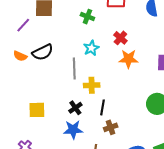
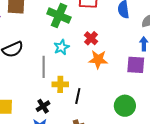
green cross: (87, 17) -> (59, 16), size x1.6
black line: (102, 107) -> (78, 96), moved

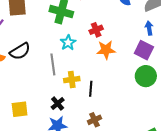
red cross: (91, 38) -> (96, 30), turned 32
purple square: (136, 65) -> (144, 50), turned 30
green circle: (125, 106) -> (146, 76), moved

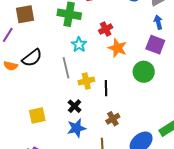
orange star: (106, 50) -> (117, 48), turned 30
green circle: (146, 76) -> (144, 72), moved

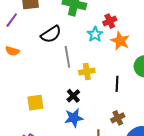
cyan star: (79, 44) -> (95, 34), moved
black semicircle: (32, 58) -> (51, 34), moved
black line: (106, 88) -> (117, 84), moved
brown cross: (113, 119) -> (118, 118), moved

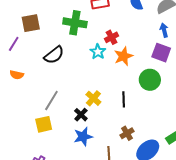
orange star: (120, 41) -> (123, 56), turned 30
gray line: (67, 57) -> (51, 100), moved, turned 45
yellow cross: (87, 72) -> (93, 98), moved, turned -35

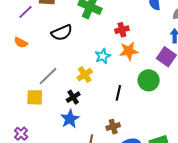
cyan star: (98, 52) -> (103, 56), moved
yellow cross: (93, 98) -> (85, 75), moved
blue star: (83, 137) -> (70, 119), turned -30

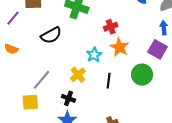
orange star: (129, 51) -> (120, 47), turned -30
black line: (118, 93) -> (109, 81), moved
black cross: (73, 97) -> (69, 98), turned -32

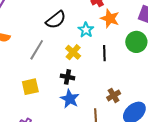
black semicircle: (51, 35) -> (56, 20), moved
gray line: (42, 80) -> (37, 50), moved

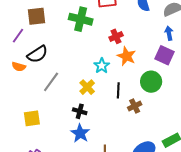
black semicircle: (56, 20) -> (37, 54), moved
yellow square: (30, 87) -> (32, 118), moved
brown cross: (114, 95) -> (135, 106), moved

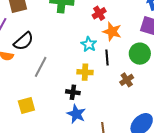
yellow cross: (87, 87) -> (85, 72), moved, turned -35
black line: (118, 90) -> (107, 58), moved

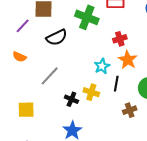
black semicircle: (24, 41) -> (57, 37), moved
black cross: (73, 92) -> (71, 99), moved

